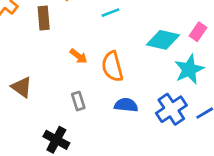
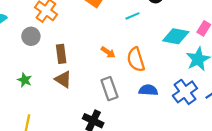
brown rectangle: (44, 18) -> (61, 54), moved
gray rectangle: (78, 101) -> (109, 89), size x1.5

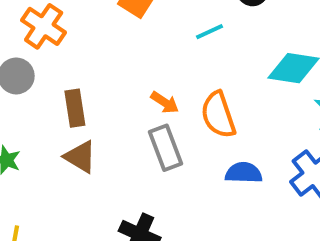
gray rectangle: (109, 89) -> (166, 148), moved

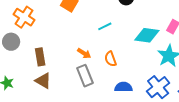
cyan line: (209, 32) -> (105, 26), moved
orange semicircle: (218, 115) -> (110, 59), size x0.7

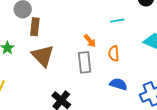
brown rectangle: (40, 57) -> (35, 27), moved
brown triangle: (43, 81) -> (43, 56), size x1.4

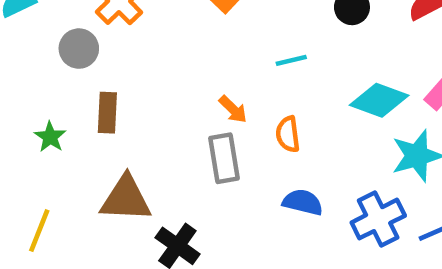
brown rectangle: (35, 27) -> (107, 113), moved
brown triangle: (43, 56) -> (126, 199), moved, turned -40

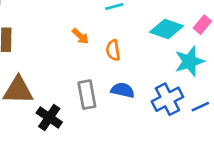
gray rectangle: (224, 158) -> (87, 95), moved

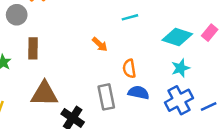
orange semicircle: (113, 50) -> (129, 69), moved
cyan star: (190, 61) -> (181, 68), moved, size x0.7

